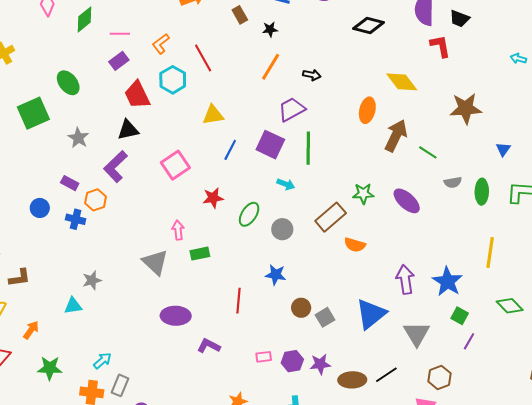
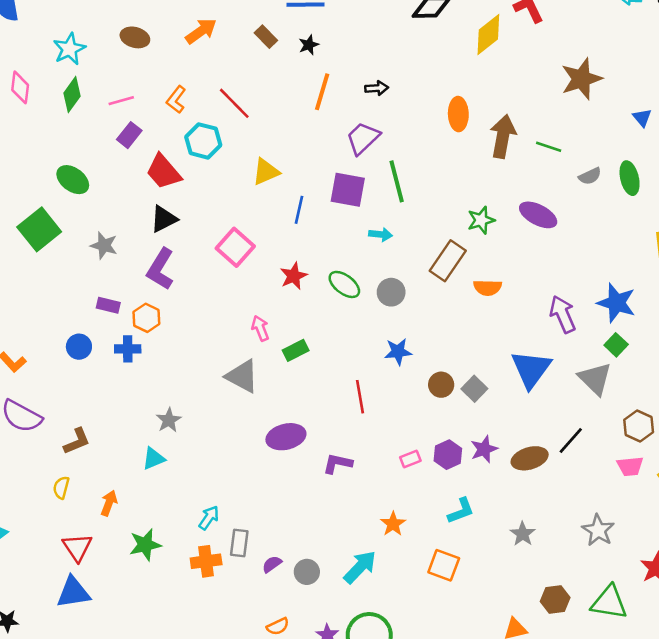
yellow diamond: (402, 82) -> (488, 35), moved, turned -76
green ellipse: (249, 214) -> (344, 284), turned -70
green square: (460, 316) -> (616, 345), moved, turned 30

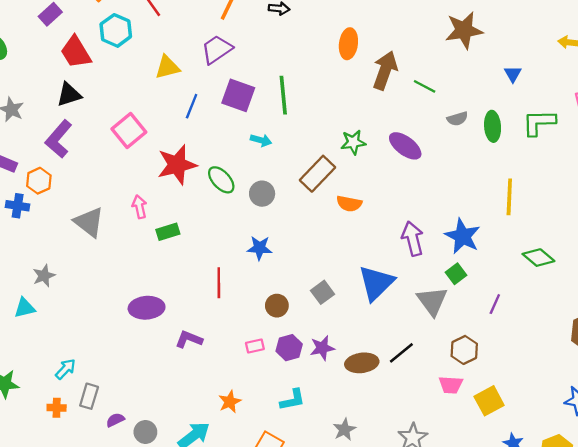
purple trapezoid: (363, 138) -> (217, 49), moved
red star: (294, 276) -> (177, 165), size x1.6
gray triangle: (242, 376) -> (89, 222), moved
brown circle: (441, 385) -> (277, 306), moved
orange cross: (206, 561) -> (57, 408), size x0.7

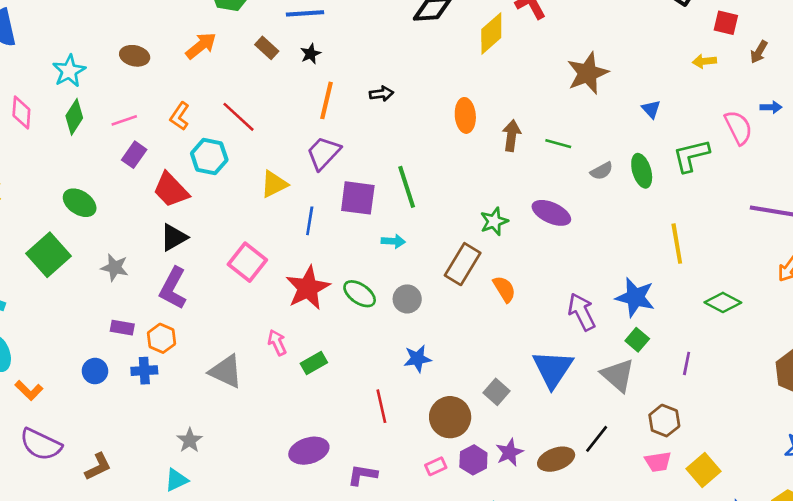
brown arrow: (385, 70) -> (511, 136), size x0.7
orange semicircle: (349, 204) -> (504, 289), turned -120
brown circle: (277, 306) -> (450, 417), size x1.6

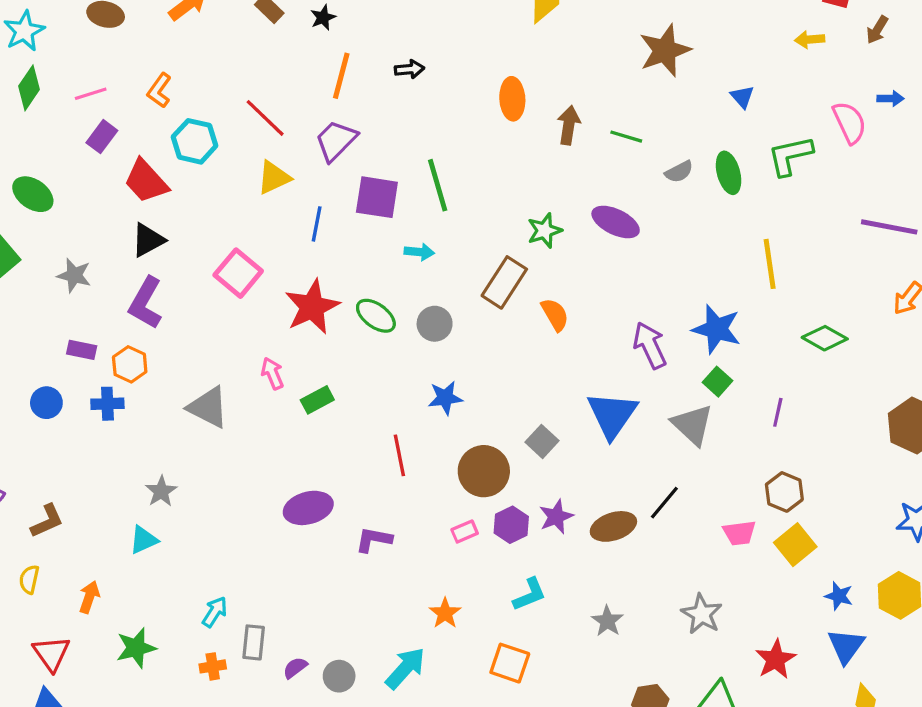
red line: (238, 117) -> (265, 118), moved
brown hexagon: (664, 421) -> (784, 492), moved

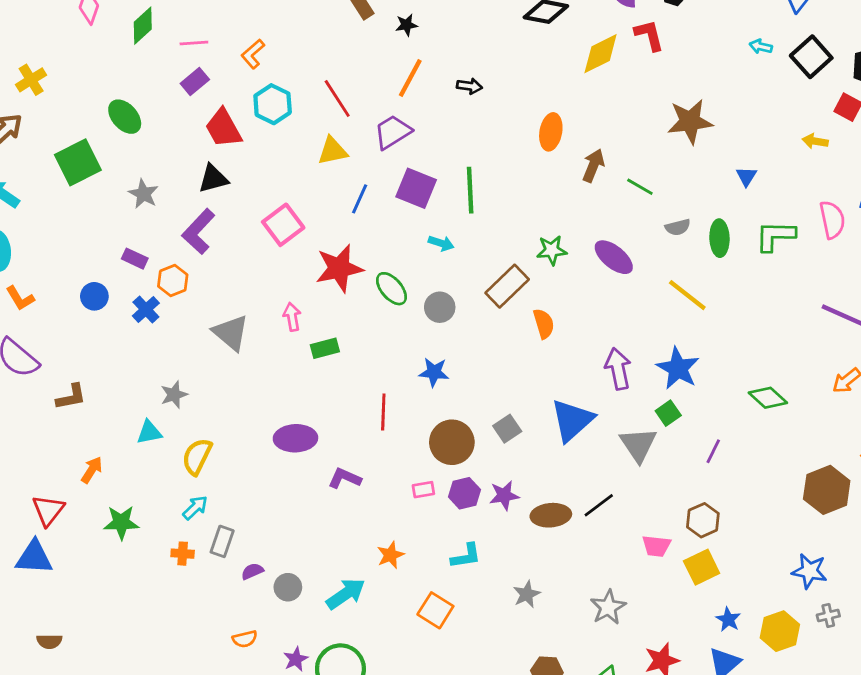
yellow line: (770, 264) -> (687, 295), moved, turned -57
blue cross: (107, 404) -> (146, 309), turned 36
yellow semicircle: (29, 579) -> (197, 457), moved, size x1.5

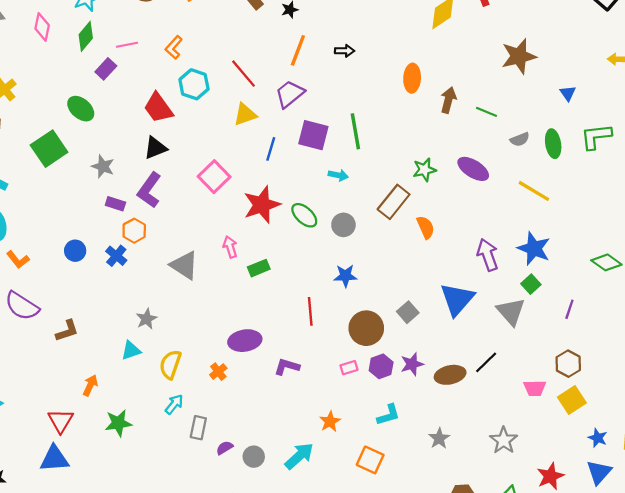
purple rectangle: (195, 82) -> (106, 69), moved
purple rectangle: (135, 259) -> (115, 204), moved
orange cross: (183, 554) -> (218, 372), moved, turned -35

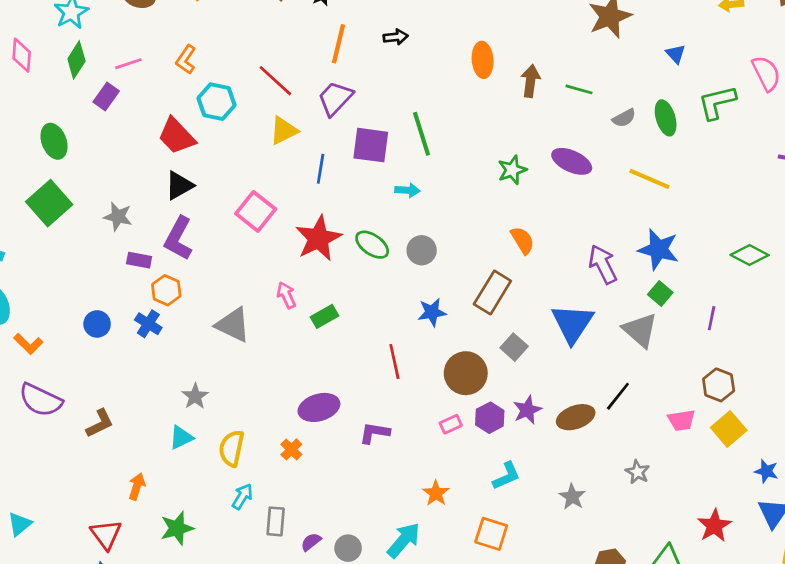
green ellipse: (81, 109) -> (54, 141), moved, turned 36
brown rectangle: (394, 202) -> (492, 292), moved
gray star: (504, 440) -> (638, 472), moved, size x0.7

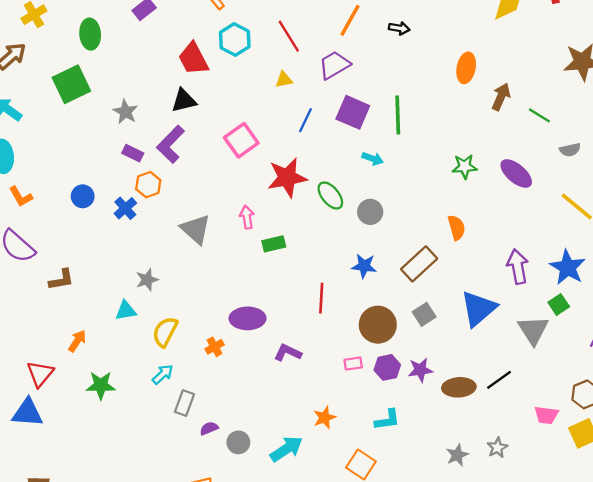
yellow triangle: (284, 131) -> (284, 80), size x0.7
gray star: (572, 497) -> (457, 455), moved

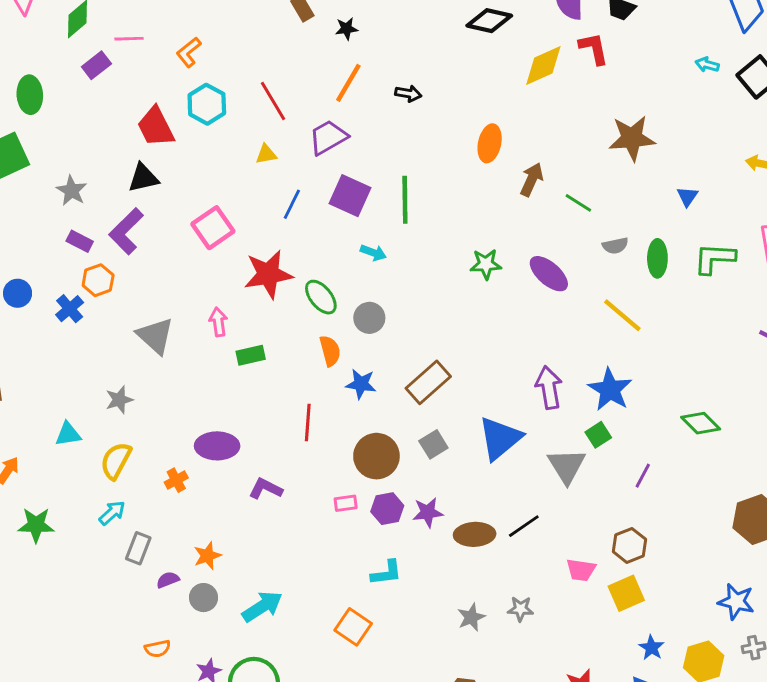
orange semicircle: (457, 228) -> (330, 351), moved
gray star: (147, 280) -> (119, 400), moved
orange star: (325, 418) -> (207, 556), moved
gray star: (497, 448) -> (521, 609), turned 30

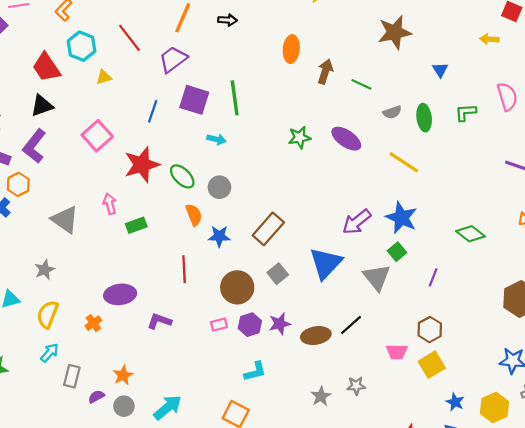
yellow triangle: (266, 154) -> (104, 77), moved
green L-shape: (714, 258) -> (466, 112), size x0.7
purple arrow: (549, 388) -> (357, 222), turned -112

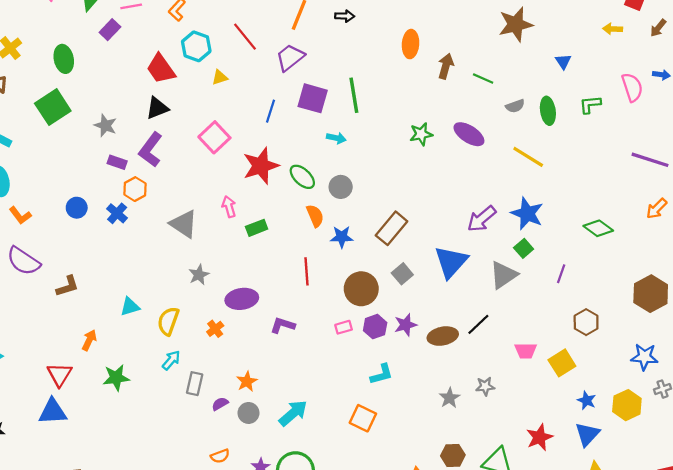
gray star: (45, 270) -> (199, 275), moved
gray triangle: (377, 277) -> (503, 275), turned 36
brown hexagon: (430, 330) -> (586, 322), moved

